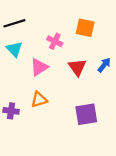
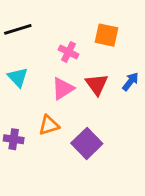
cyan triangle: (14, 49) -> (18, 77), moved
pink triangle: (39, 67) -> (63, 89), moved
purple square: (86, 114) -> (87, 143), moved, turned -35

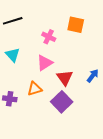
blue arrow: (130, 82) -> (93, 76), moved
red triangle: (97, 84) -> (65, 78), moved

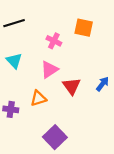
purple square: (62, 102) -> (55, 137), moved

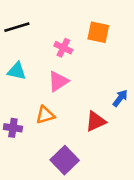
cyan triangle: (14, 61) -> (17, 71), turned -35
red triangle: (72, 86) -> (96, 121), moved, turned 42

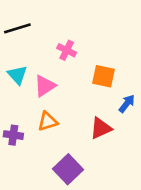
orange square: (98, 32) -> (104, 76), moved
cyan triangle: (17, 71) -> (17, 75), turned 36
pink triangle: (58, 81) -> (45, 86), moved

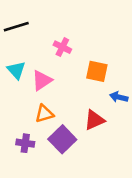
blue arrow: (127, 104) -> (119, 97), turned -114
purple cross: (13, 135) -> (25, 143), moved
purple square: (68, 169) -> (62, 139), moved

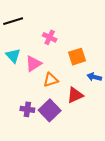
orange square: (97, 71) -> (77, 57), turned -30
orange triangle: (44, 114) -> (51, 80), moved
purple cross: (25, 143) -> (27, 109), moved

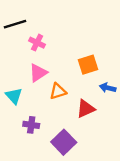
pink cross: (50, 37) -> (37, 43), moved
cyan triangle: (13, 56) -> (14, 96), moved
purple square: (50, 110) -> (64, 142), moved

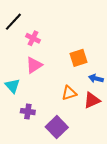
black line: (15, 24) -> (13, 22), turned -30
orange triangle: (58, 91) -> (69, 93), moved
red triangle: (86, 109) -> (92, 100), moved

